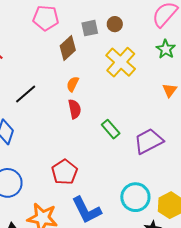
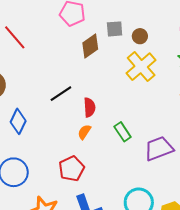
brown circle: (115, 24) -> (140, 36), moved
orange semicircle: (73, 84) -> (84, 132), moved
black line: (26, 94) -> (61, 94), moved

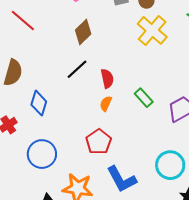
brown diamond: (90, 46) -> (83, 32), moved

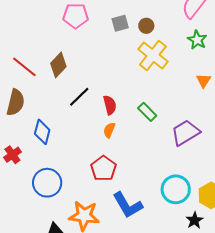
red line: (23, 20) -> (24, 67), moved
brown diamond: (83, 32) -> (58, 65), moved
green rectangle: (144, 98) -> (147, 112), moved

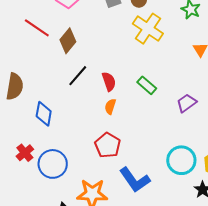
brown diamond: (58, 65) -> (68, 41), moved
red line: (24, 67) -> (37, 28), moved
purple trapezoid: (185, 133) -> (187, 103), size x0.7
red cross: (12, 155) -> (25, 153), moved

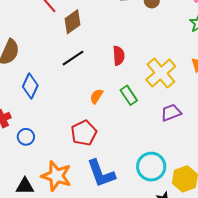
yellow cross: (148, 29) -> (161, 73), moved
red semicircle: (109, 81) -> (119, 56), moved
green rectangle: (147, 85) -> (129, 95), moved
blue circle: (53, 164) -> (26, 137), size x0.6

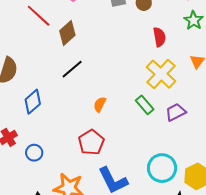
red semicircle: (119, 56) -> (159, 37), moved
blue diamond: (30, 86) -> (33, 102), turned 30
green rectangle: (129, 95) -> (145, 105), moved

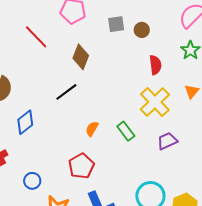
brown diamond: (67, 33) -> (81, 57), moved, turned -30
green rectangle: (145, 105) -> (126, 131), moved
blue circle: (34, 153) -> (32, 181), moved

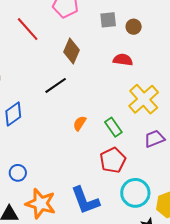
red semicircle: (155, 65) -> (123, 60), moved, turned -78
red pentagon: (81, 166) -> (113, 160), moved

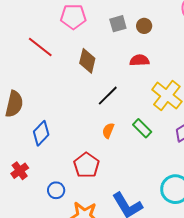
black line: (56, 85) -> (108, 96), moved
red pentagon: (113, 160) -> (86, 165), moved

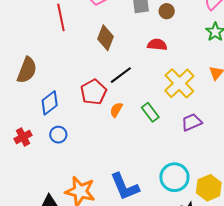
red line: (40, 47) -> (61, 17), turned 32
red pentagon: (86, 165) -> (94, 92), moved
blue circle: (56, 190) -> (58, 135), moved

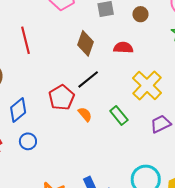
brown circle: (167, 11) -> (140, 14), moved
red line: (61, 17) -> (26, 40), moved
brown diamond: (106, 38) -> (85, 43), moved
orange semicircle: (116, 110) -> (85, 114), turned 112

